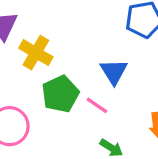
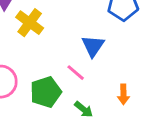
green pentagon: (60, 94) -> (46, 92), moved

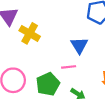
pink line: (76, 73) -> (69, 67), turned -40

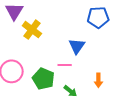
green pentagon: (48, 84) -> (43, 79), turned -30

